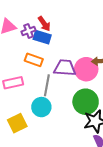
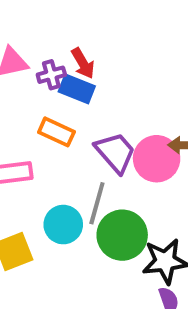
purple trapezoid: (65, 68) -> (115, 152), turned 40
gray line: (47, 85) -> (97, 203), moved
green circle: (86, 102) -> (122, 235), moved

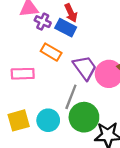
purple cross: (51, 75) -> (43, 22), moved, turned 35
cyan circle: (63, 225) -> (48, 120), moved

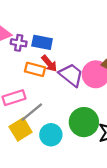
red arrow: (71, 13) -> (49, 63), moved
gray line: (71, 97) -> (32, 112), moved, turned 45
yellow square: (19, 120) -> (21, 129), moved

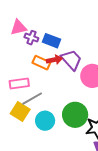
red arrow: (49, 63) -> (54, 60), turned -70
purple trapezoid: (71, 75) -> (71, 60), moved
yellow square: (21, 129) -> (20, 112), turned -36

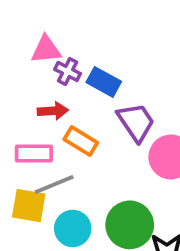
red arrow: (54, 60) -> (53, 111), moved
orange rectangle: (41, 63) -> (81, 141), moved
yellow square: (20, 112) -> (29, 206), turned -30

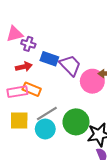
blue rectangle: (104, 82) -> (49, 59), moved
orange rectangle: (81, 141) -> (32, 89), moved
gray line: (54, 184) -> (47, 113), moved

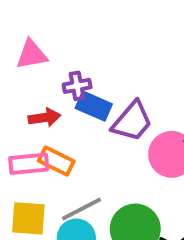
purple cross: (28, 44) -> (77, 86), moved, turned -32
purple trapezoid: (70, 65) -> (132, 121), turned 80

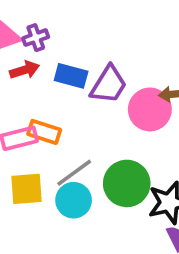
purple cross: (77, 86) -> (36, 38), moved
red arrow: (44, 118) -> (25, 70), moved

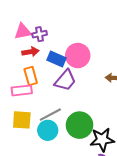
purple trapezoid: (109, 85) -> (65, 80), moved
pink circle: (150, 109) -> (78, 56), moved
orange rectangle: (44, 132) -> (31, 76), moved, turned 48

